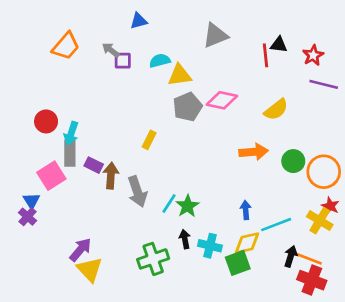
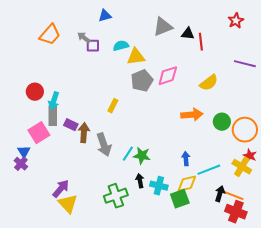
black triangle: (279, 45) -> (188, 34), moved
red star: (313, 55) -> (236, 21), moved
pink diamond: (222, 100) -> (168, 76), turned -30
green star: (188, 206) -> (142, 156), turned -30

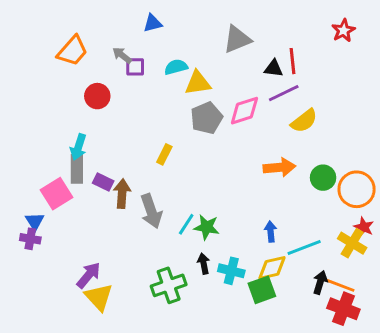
black triangle: (188, 34) -> (274, 68), moved
purple line: (245, 64) -> (284, 93), moved, turned -40
red circle: (35, 92) -> (97, 96), moved
purple cross: (21, 164) -> (30, 239), turned -32

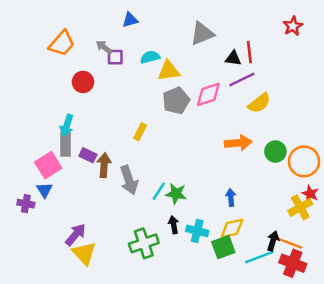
blue triangle: (35, 221) -> (44, 190), moved
yellow cross: (352, 243) -> (300, 207), turned 30
cyan line: (304, 248) -> (259, 257), moved

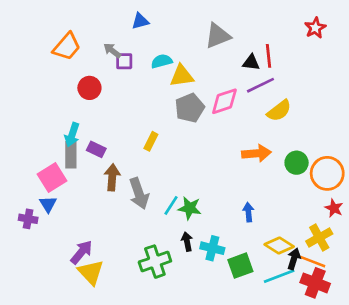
purple rectangle: (88, 155) -> (96, 149), moved
yellow cross: (300, 207) -> (319, 237), moved
yellow diamond: (232, 228) -> (279, 246), moved, turned 45

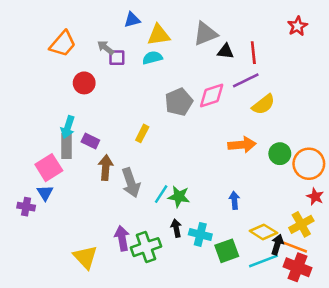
black triangle: (251, 63) -> (226, 51), moved
yellow triangle: (182, 76) -> (159, 35), moved
purple arrow: (81, 252) -> (122, 238), moved, turned -50

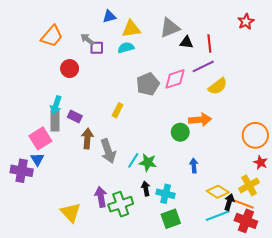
green circle: (280, 154) -> (180, 132), moved
purple cross: (26, 207) -> (22, 171), size x1.5
green square: (227, 251) -> (171, 219), moved

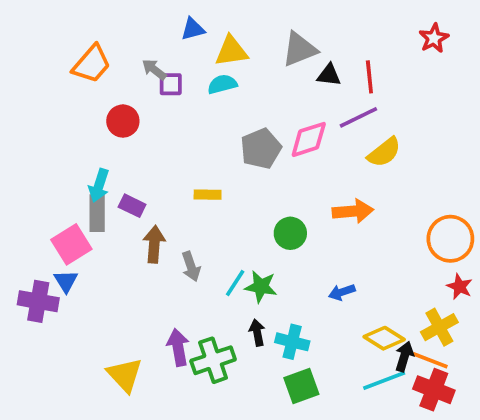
yellow rectangle: (118, 110) -> (208, 195), turned 64
green circle: (180, 132) -> (290, 233), moved
gray arrow: (108, 151) -> (191, 266), size x0.7
blue arrow: (194, 166) -> (342, 292), turned -104

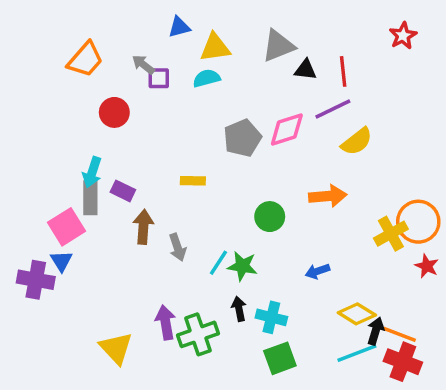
yellow cross: (439, 327) -> (391, 234), moved

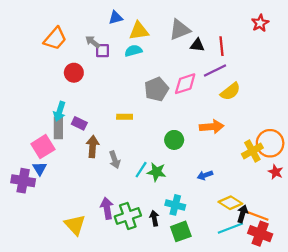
black arrow: (239, 309) -> (154, 218), moved

